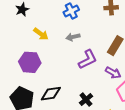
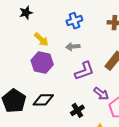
purple hexagon: (30, 62) -> (42, 63), moved
purple arrow: (113, 73) -> (101, 94), moved

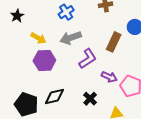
gray arrow: (73, 47) -> (71, 38), size x1.5

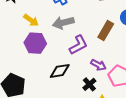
black diamond: (54, 97) -> (60, 71), moved
black cross: (90, 99) -> (89, 84), moved

